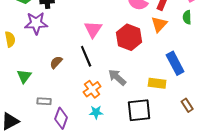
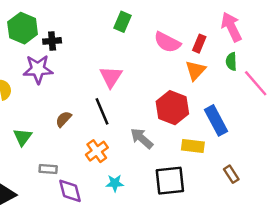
red hexagon: (129, 37) -> (172, 108), moved
orange cross: (92, 89) -> (97, 151), moved
purple diamond: (61, 118) -> (70, 191), turned -35

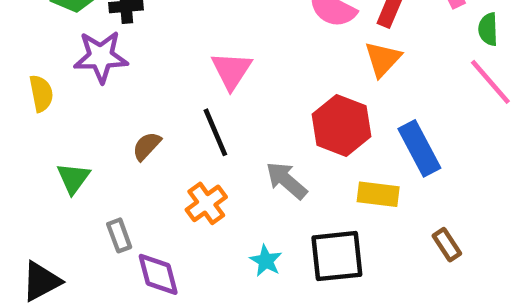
green semicircle: (231, 61) -> (488, 29), moved
gray rectangle: (48, 169) -> (119, 235), turned 66
cyan star: (115, 183) -> (266, 261), moved, turned 30

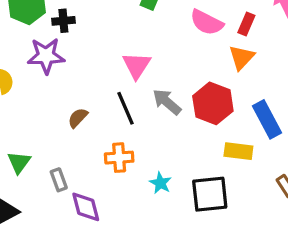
green triangle: (73, 178) -> (19, 162), moved
gray arrow: (286, 180) -> (167, 102), moved
orange cross: (206, 203) -> (119, 158), turned 32
cyan star: (266, 261) -> (160, 183), moved

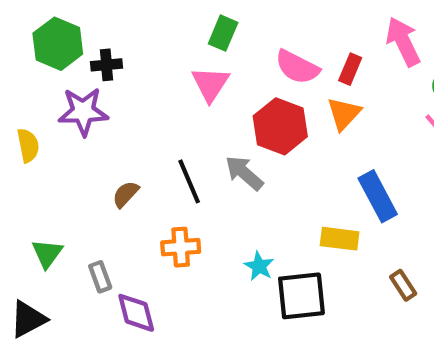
pink triangle: (137, 65) -> (210, 84), moved
red hexagon: (213, 103) -> (280, 126), moved
cyan star: (160, 183) -> (259, 266), moved

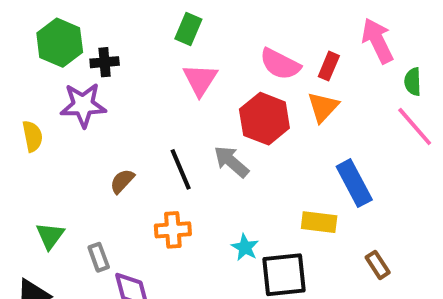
green rectangle: (223, 33) -> (188, 29), moved

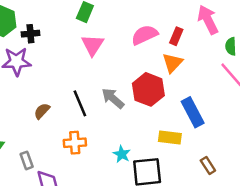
pink semicircle: (280, 64) -> (145, 35), turned 128
red hexagon: (264, 119) -> (148, 89), moved

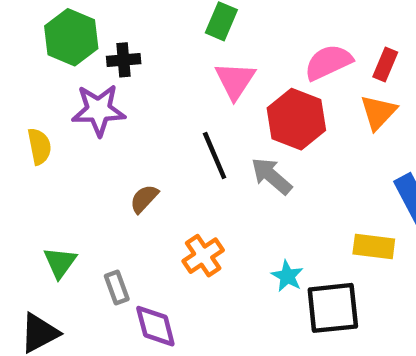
red hexagon: (148, 89) -> (296, 119), moved
black line: (80, 103) -> (215, 156), moved
orange cross: (75, 143) -> (203, 256), turned -30

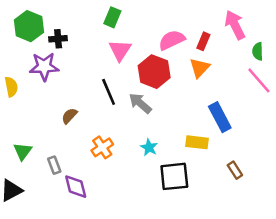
cyan star: (287, 276) -> (149, 147), moved

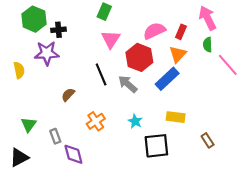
green semicircle: (258, 51) -> (208, 45), moved
blue rectangle: (220, 117) -> (167, 79), moved, turned 75

